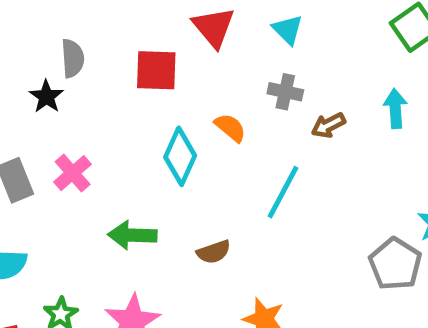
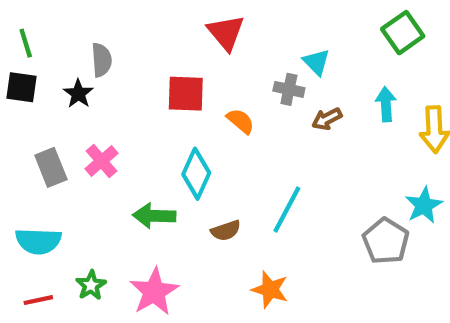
cyan triangle: (288, 30) -> (316, 62), moved
red square: (156, 70) -> (186, 94), moved
cyan diamond: (180, 156) -> (196, 174), moved
cyan line: (283, 192) -> (287, 209), moved

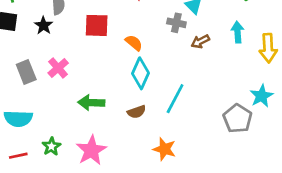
red square: (186, 94) -> (97, 25), moved
orange semicircle: (241, 121) -> (134, 43), moved
cyan diamond: (196, 174) -> (141, 73), moved

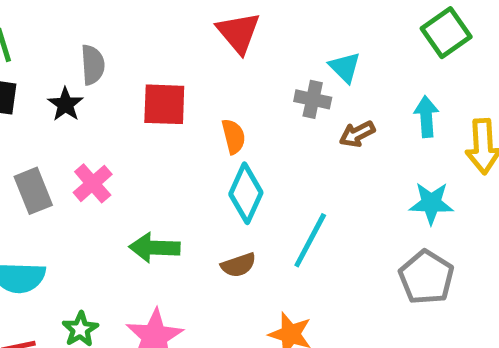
orange semicircle: (134, 43) -> (234, 136), turned 36
cyan star: (261, 96) -> (431, 203), moved, turned 30

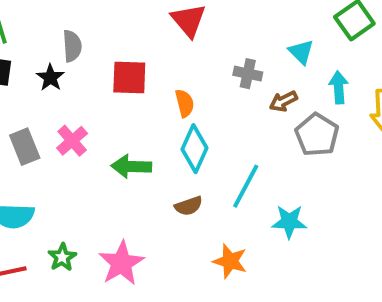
cyan triangle: (345, 67) -> (301, 52), moved
cyan star: (431, 203) -> (289, 222), moved
green arrow: (154, 248) -> (131, 166), moved
gray pentagon: (426, 277) -> (317, 135), moved

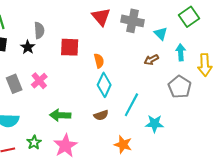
gray cross: (248, 74) -> (132, 21), moved, size x1.5
gray pentagon: (317, 135) -> (180, 87), moved
green arrow: (131, 166) -> (60, 115), moved

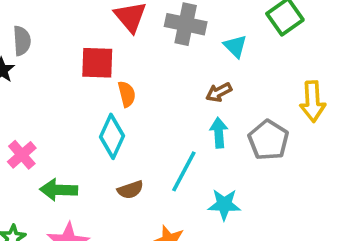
red square: (70, 47) -> (97, 63), moved
cyan arrow: (181, 52) -> (219, 133), moved
pink cross: (39, 81) -> (22, 155), moved
cyan diamond: (104, 85) -> (112, 136), moved

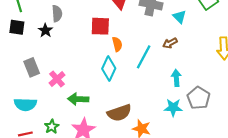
cyan arrow: (219, 133) -> (176, 78), moved
gray pentagon: (268, 140) -> (199, 98), moved
cyan line: (184, 171) -> (144, 57), moved
brown semicircle: (130, 190) -> (119, 113), moved, size x1.6

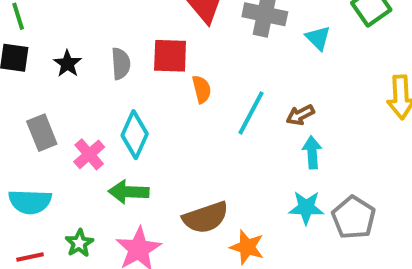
gray semicircle: (57, 14) -> (121, 64), moved
brown arrow: (170, 43) -> (300, 115), moved
cyan diamond: (109, 68) -> (135, 135), moved
gray pentagon: (199, 98) -> (354, 218), moved

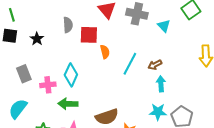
gray semicircle: (121, 64) -> (68, 25), moved
pink cross: (89, 154) -> (48, 85), turned 35
cyan semicircle: (30, 202) -> (18, 109), turned 125

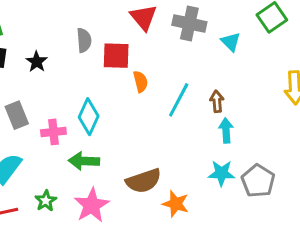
brown arrow: (155, 65) -> (217, 101), turned 112

